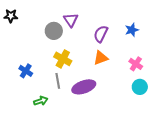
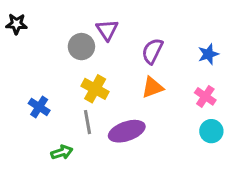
blue star: (132, 30) -> (208, 54), moved

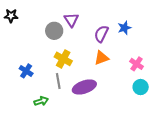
blue star: (208, 54) -> (124, 28), moved

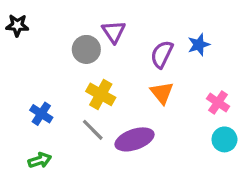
orange triangle: (101, 58) -> (162, 93), turned -49
gray line: (58, 81) -> (93, 130), turned -35
green arrow: (41, 101) -> (40, 160), moved

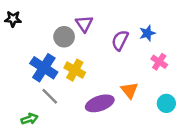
orange triangle: (162, 93) -> (129, 90), moved
pink cross: (218, 102) -> (159, 62), moved
blue cross: (41, 114) -> (44, 68), moved, size x1.6
gray line: (93, 130) -> (50, 96), moved

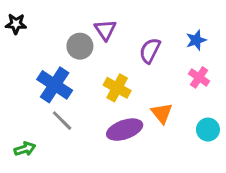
blue star: (147, 33) -> (196, 40), moved
yellow cross: (75, 70) -> (117, 88), moved
green arrow: (30, 119) -> (25, 149), moved

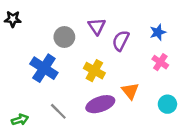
purple triangle: (105, 30) -> (97, 26), moved
gray line: (62, 121) -> (58, 111), moved

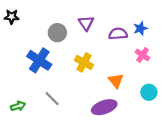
purple semicircle: (121, 41) -> (118, 34), moved, turned 60
purple ellipse: (100, 104) -> (104, 107), moved

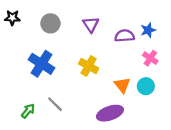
gray circle: (57, 33) -> (50, 23), moved
cyan circle: (149, 92) -> (146, 86), moved
green arrow: (18, 106) -> (28, 111), moved, turned -32

